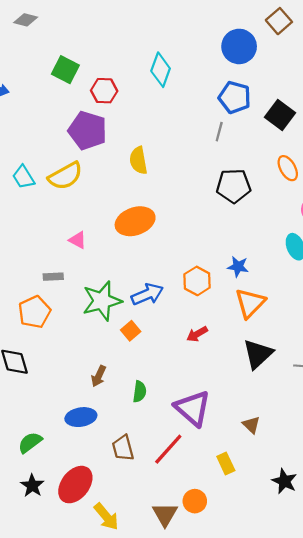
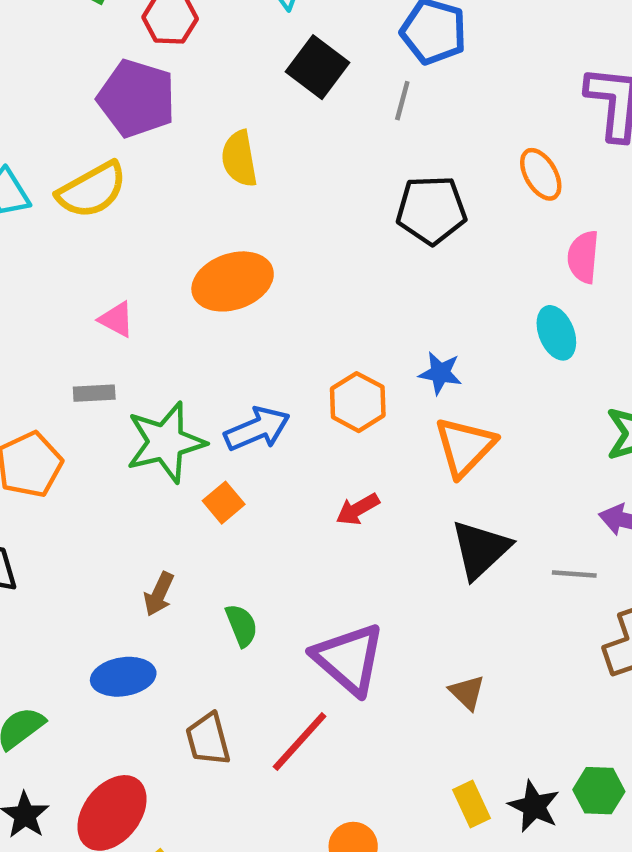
black square: (280, 115) -> (317, 67), moved
gray rectangle: (53, 277) -> (94, 393), moved
green semicircle: (140, 392) -> (242, 625), turned -30
yellow rectangle: (226, 464) -> (472, 804), moved

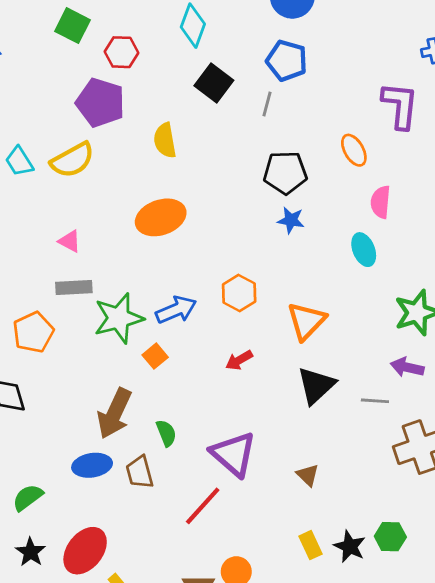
pink triangle: (116, 319) -> (70, 241), moved
blue star: (440, 373) -> (291, 220), moved
gray rectangle: (94, 393) -> (74, 287), size x1.4
brown arrow: (159, 594) -> (114, 413), size x1.8
brown trapezoid: (208, 739) -> (140, 472), moved

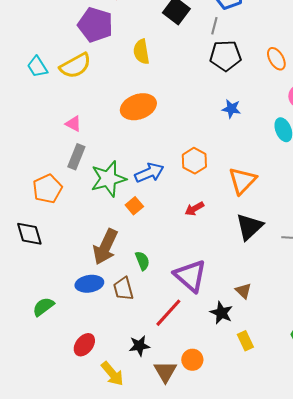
black pentagon: (285, 173) -> (225, 56), moved
gray rectangle: (74, 287) -> (76, 157), turned -65
black star: (350, 546) -> (221, 313), moved
red ellipse: (85, 551) -> (84, 345), size x0.7
black star: (30, 552) -> (139, 346), moved, turned 30

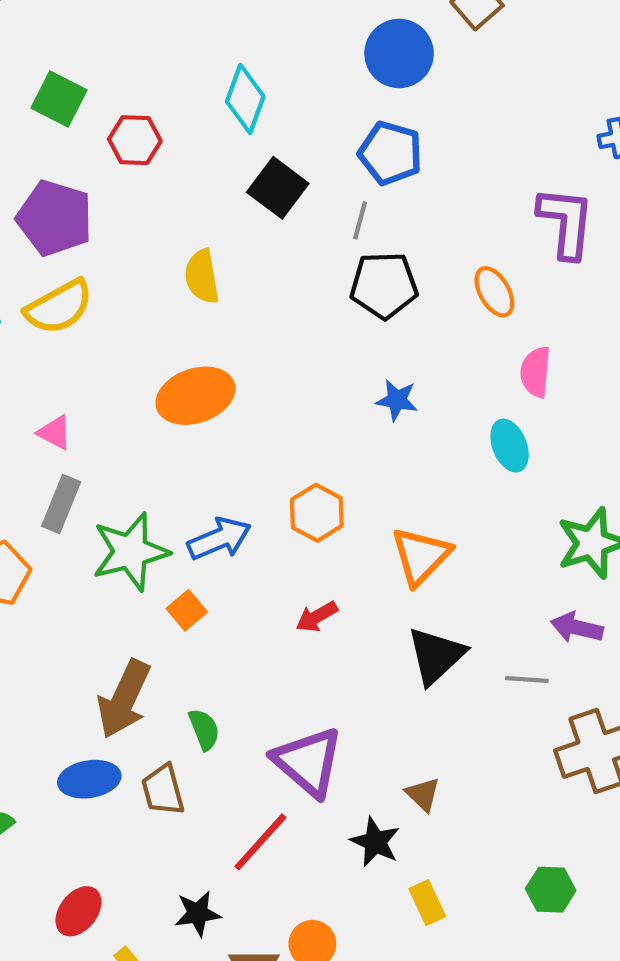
purple pentagon: (95, 25) -> (55, 218), moved

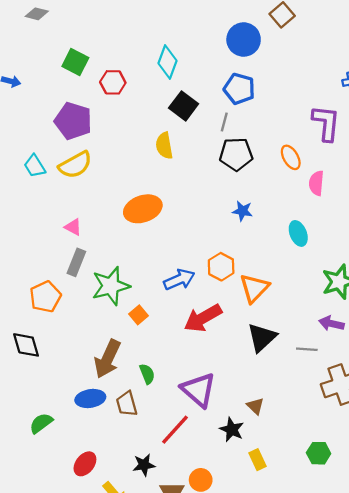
yellow semicircle: (202, 277) -> (164, 146), moved
pink semicircle: (536, 372) -> (316, 183), moved
orange hexagon: (317, 513) -> (221, 267), moved
blue arrow: (219, 539) -> (179, 280), moved
red arrow: (317, 617) -> (203, 318), size x1.8

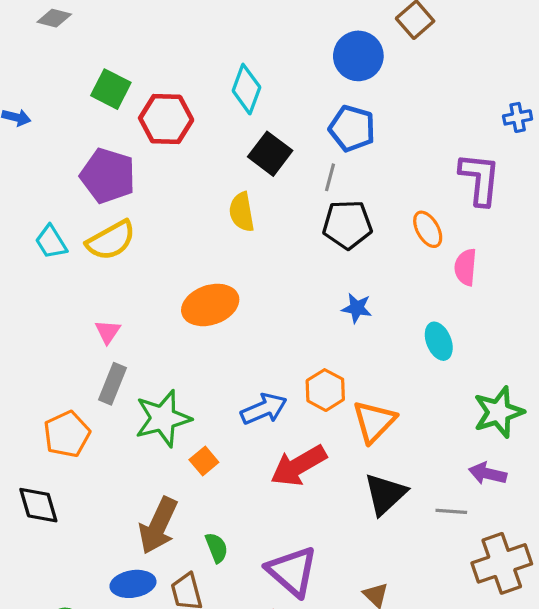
red hexagon: (113, 82) -> (166, 119), size x1.4
pink triangle: (73, 227) -> (108, 332), turned 36

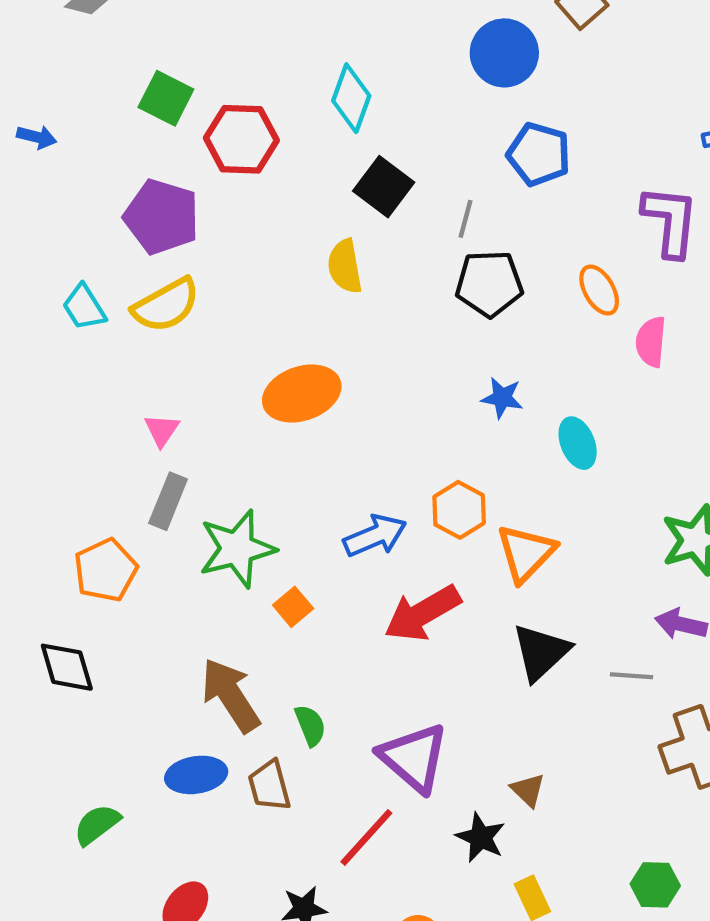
blue pentagon: (352, 128) -> (539, 154), moved
cyan ellipse: (439, 341) -> (578, 443), moved
brown arrow: (158, 526) -> (231, 695), turned 122

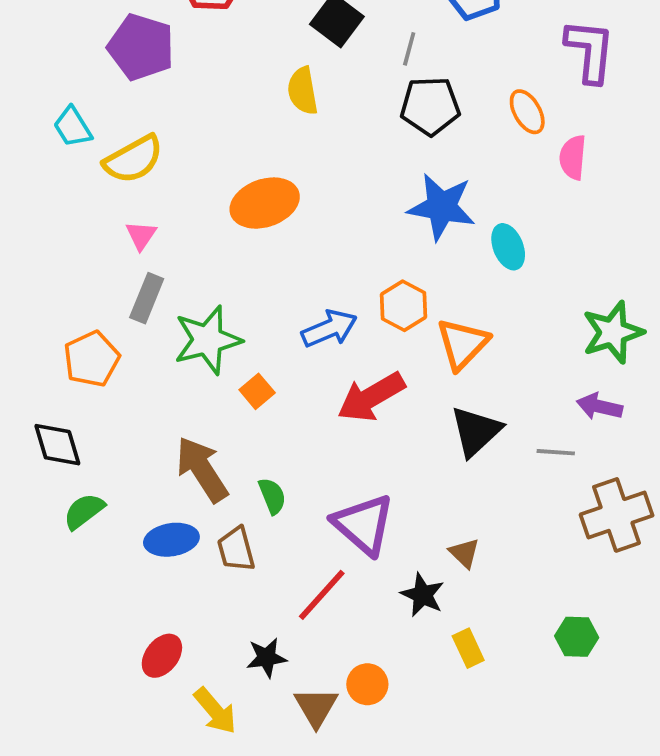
yellow semicircle: (166, 305) -> (133, 159), moved
blue star: (502, 398) -> (442, 207), size x1.8
green semicircle: (97, 825) -> (84, 511), moved

